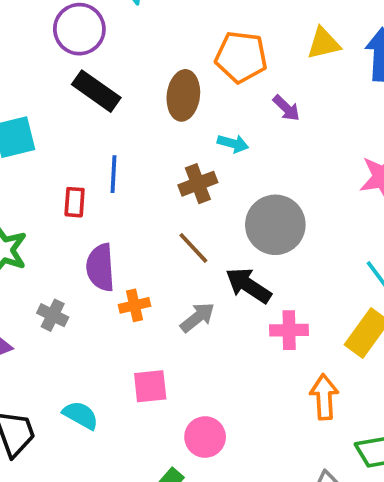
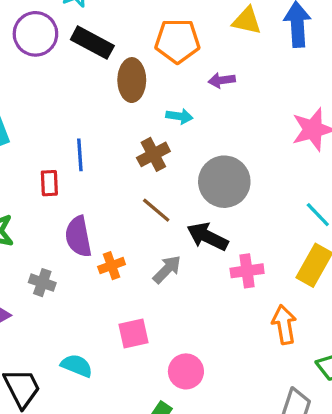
yellow triangle: (323, 43) -> (247, 21), turned 32
black rectangle: (96, 91) -> (92, 43), moved
purple arrow: (286, 108) -> (222, 80), turned 135

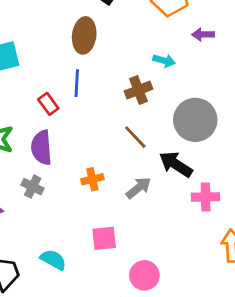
brown ellipse: (132, 80) -> (84, 35), moved
red rectangle: (49, 183) -> (48, 104), turned -40
purple semicircle: (78, 237) -> (41, 147), moved

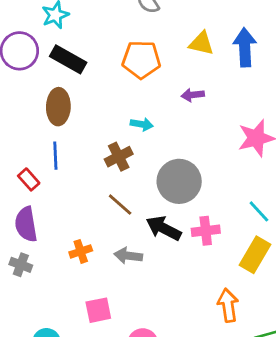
purple arrow: (203, 34) -> (193, 95), moved
gray arrow: (139, 188) -> (128, 256), turned -128
pink cross: (206, 197) -> (206, 231), moved

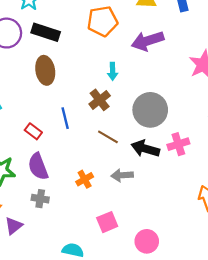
purple arrow: (193, 95) -> (148, 41), size x1.8
cyan arrow: (142, 124) -> (113, 71), turned 91
blue line: (55, 156) -> (65, 118), moved

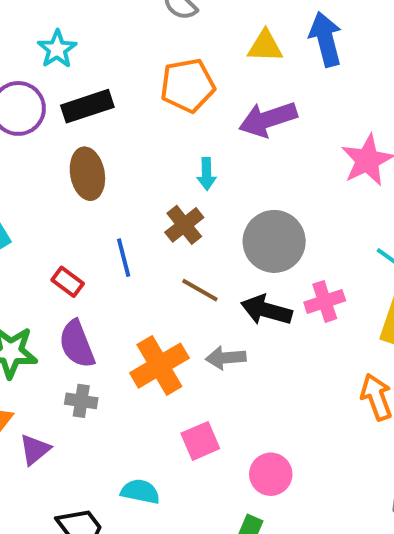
black rectangle: (46, 32) -> (87, 106), turned -36
orange cross: (85, 179) -> (159, 366), size x1.8

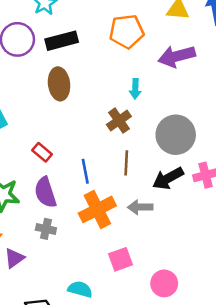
blue line: (124, 258) -> (85, 171), moved
brown line: (200, 290) -> (126, 163), turned 60
black arrow: (266, 310) -> (168, 178), turned -48

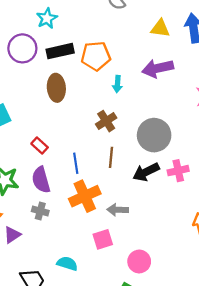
orange pentagon: (127, 31) -> (96, 56), moved
cyan arrow: (135, 89) -> (117, 84), moved
gray arrow: (140, 207) -> (118, 210), moved

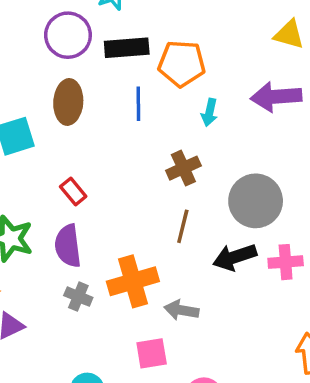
brown ellipse: (56, 88) -> (68, 102), moved
blue line: (76, 163) -> (138, 104), moved
gray cross: (40, 211) -> (78, 297), moved

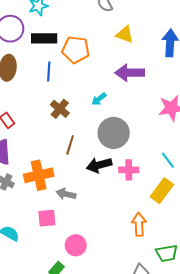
yellow triangle: (289, 35) -> (125, 34), moved
cyan arrow: (209, 112) -> (99, 99), moved, turned 35
brown cross: (183, 168) -> (60, 109), moved, turned -30

